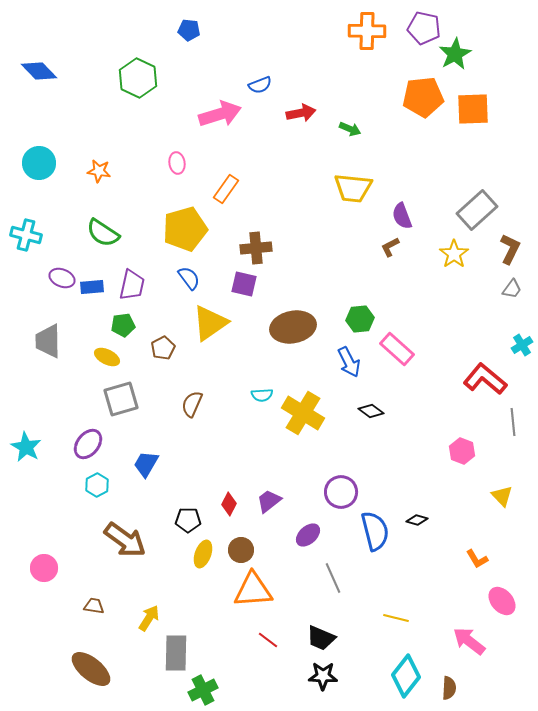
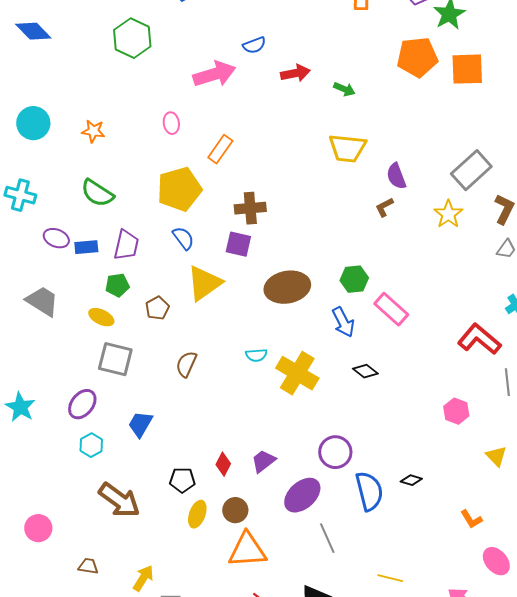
gray trapezoid: (48, 341) -> (42, 301), turned 123
gray square: (121, 399) -> (115, 359), turned 30
purple ellipse: (308, 535) -> (302, 495), size x1.5

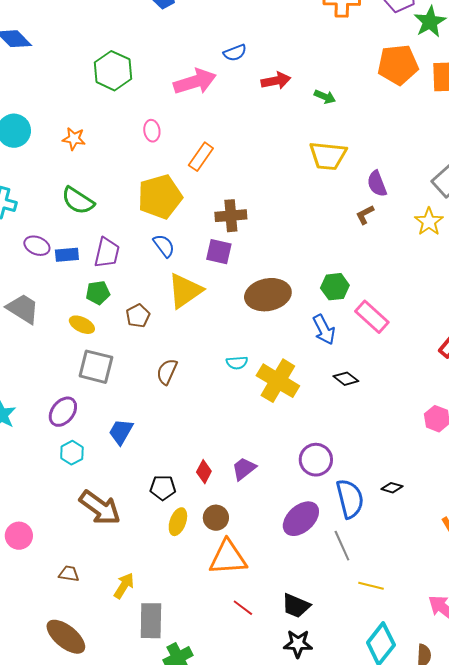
green hexagon: (132, 38) -> (113, 71), moved
purple ellipse: (302, 495) -> (301, 519), moved
gray line: (327, 538) -> (342, 546), moved

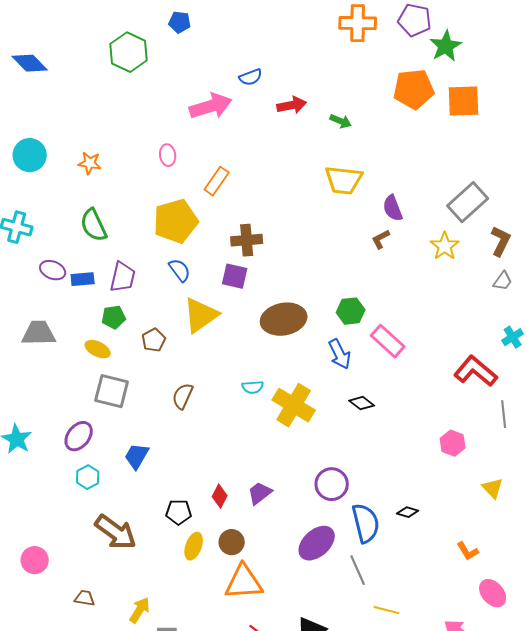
green hexagon: (113, 71) -> (129, 52), moved
green semicircle: (78, 201) -> (94, 225), turned 32
gray trapezoid: (23, 309) -> (39, 333), turned -33

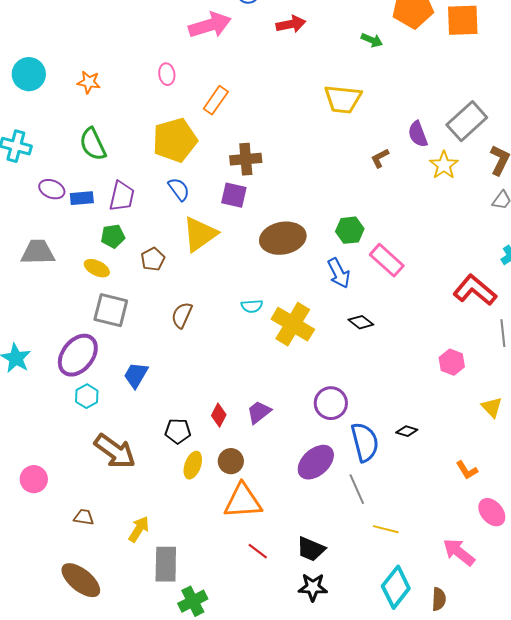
green arrow: (341, 121) -> (372, 40), moved
purple semicircle: (393, 208) -> (418, 134), moved
purple ellipse: (79, 436) -> (78, 355), size x1.4

